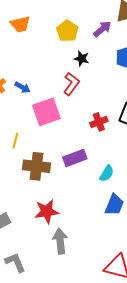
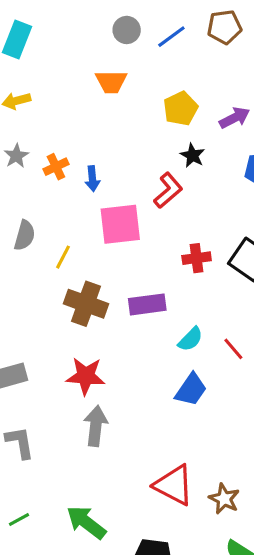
blue arrow: (22, 87) -> (92, 179), turned 42

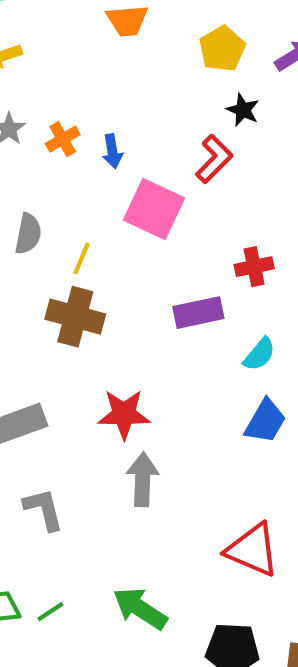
pink square: (120, 224) -> (154, 209), turned 36
red cross: (197, 258) -> (254, 267), moved
brown cross: (86, 304) -> (75, 317), moved

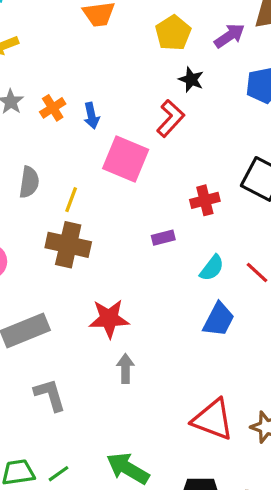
purple rectangle: (198, 313) -> (163, 238), size x0.6
gray arrow: (143, 479) -> (125, 368), size x0.7

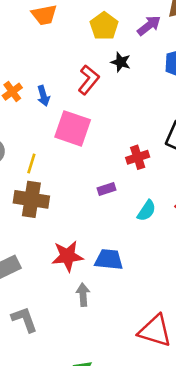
red L-shape: (170, 118) -> (89, 80), moved
blue trapezoid: (219, 319) -> (109, 260), moved, turned -108

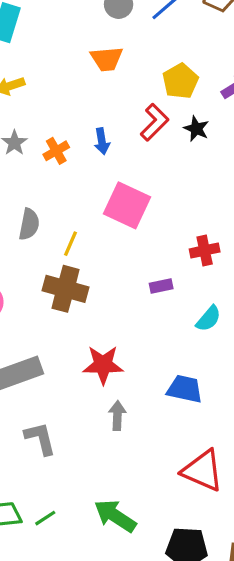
red L-shape: (89, 80) -> (154, 122), moved
blue arrow: (43, 96) -> (102, 141), moved
blue trapezoid: (109, 260) -> (185, 389), moved

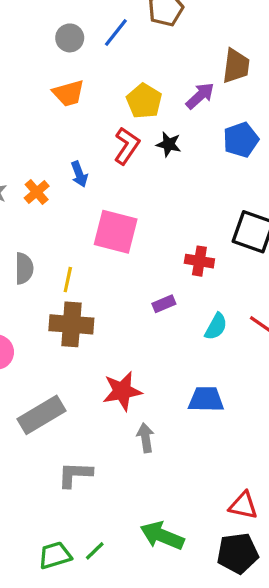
red cross: (205, 250) -> (199, 261), turned 32
gray L-shape: (40, 438) -> (75, 474), turned -63
red triangle: (203, 471) -> (243, 505), moved, size x0.7

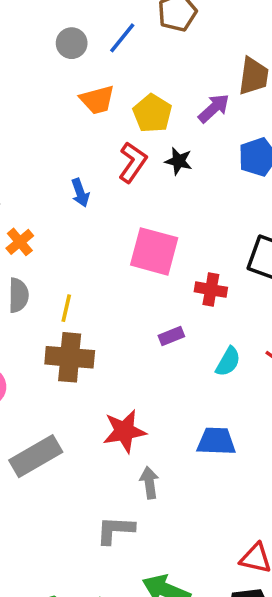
orange trapezoid: (68, 93) -> (97, 100), moved
orange cross: (37, 192) -> (20, 242), moved
pink square: (116, 232) -> (154, 251), moved
gray L-shape: (75, 474) -> (115, 530), moved

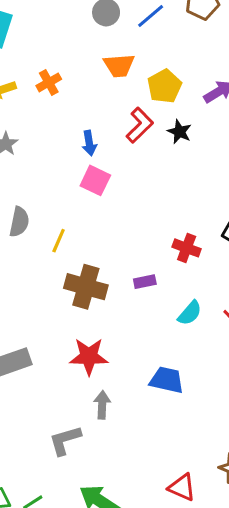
orange cross: (20, 242) -> (49, 82), moved
pink square: (154, 251) -> (95, 180), moved, size x0.7
brown cross: (70, 357) -> (86, 287), moved
gray L-shape: (115, 530) -> (65, 440), turned -30

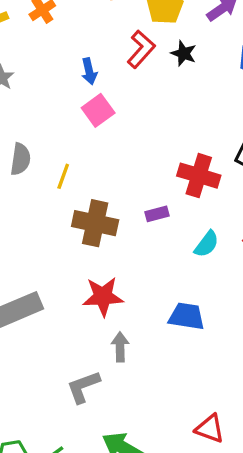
pink square: (95, 180) -> (98, 110), turned 32
red cross: (187, 248) -> (199, 176), size x1.4

